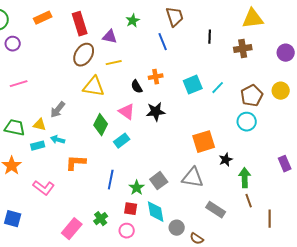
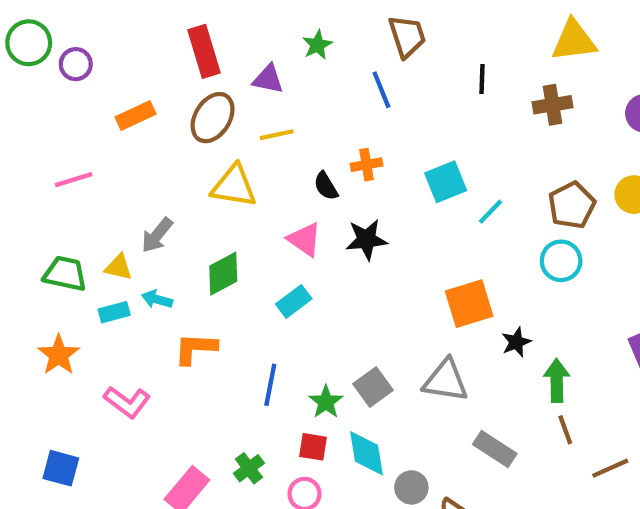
orange rectangle: (43, 18) -> (136, 115), moved
purple circle: (13, 44) -> (76, 64), moved
cyan line: (218, 88) -> (491, 212), moved
green diamond: (101, 125) -> (223, 274), moved, turned 35
brown line: (270, 219) -> (610, 468), turned 66

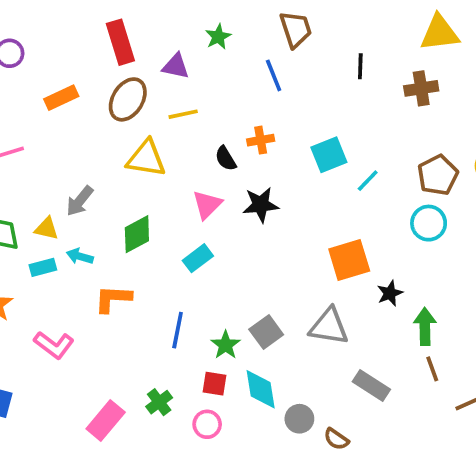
pink triangle: (304, 239) -> (207, 205), turned 40

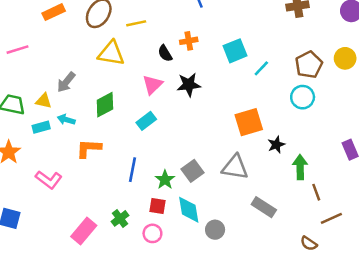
brown line: (432, 369) -> (316, 192), moved
brown semicircle: (336, 439) -> (309, 243), moved

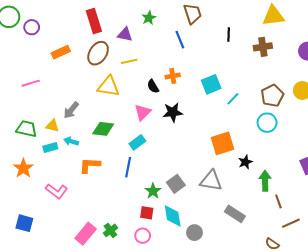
green diamond: (105, 105) -> (103, 129), turned 35
blue line: (132, 170) -> (128, 167), moved
green cross: (120, 218) -> (110, 230), moved

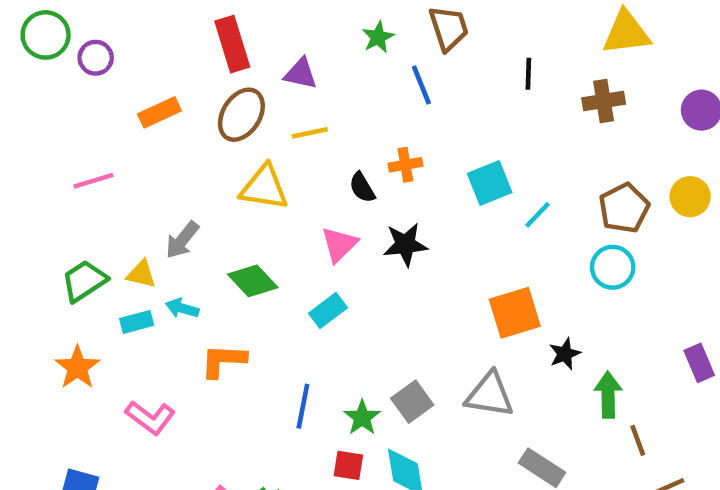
green star: (149, 18) -> (378, 37), moved
green trapezoid: (26, 129) -> (84, 281), turned -45
green diamond: (103, 129) -> (253, 281), turned 40
blue line: (128, 167) -> (303, 406), moved

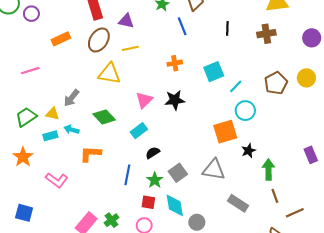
black line: (528, 74) -> (227, 28), moved
black semicircle: (362, 188) -> (153, 153), moved, turned 88
cyan circle: (613, 267) -> (245, 111), moved
brown line: (638, 440) -> (275, 196), moved

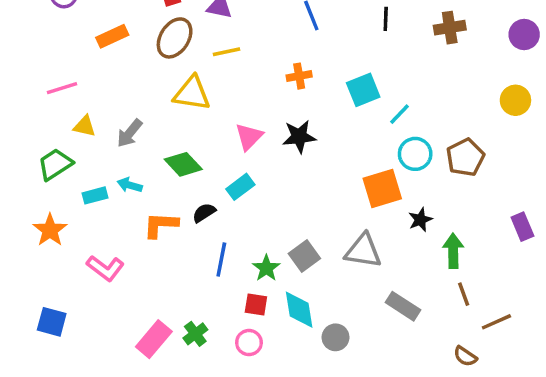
brown pentagon: (276, 83) -> (465, 157), moved
yellow triangle: (52, 114) -> (85, 126), moved
black semicircle: (153, 153) -> (204, 213), moved

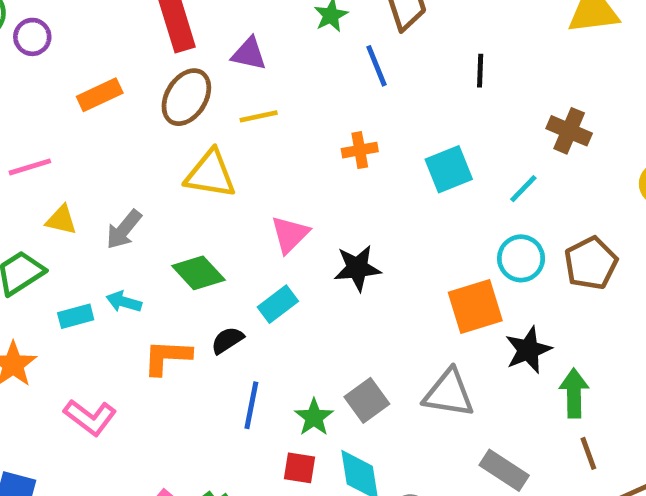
brown cross: (450, 28) -> (569, 131), moved, turned 32
cyan line: (400, 114) -> (523, 189), moved
black star: (299, 137) -> (357, 268), moved
black star: (420, 220) -> (528, 350), size x1.4

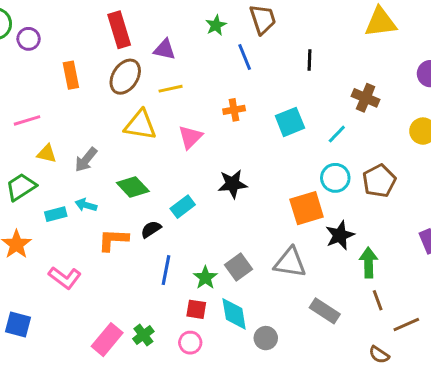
orange rectangle: (100, 95) -> (71, 75), turned -76
pink triangle: (290, 234) -> (190, 137), moved

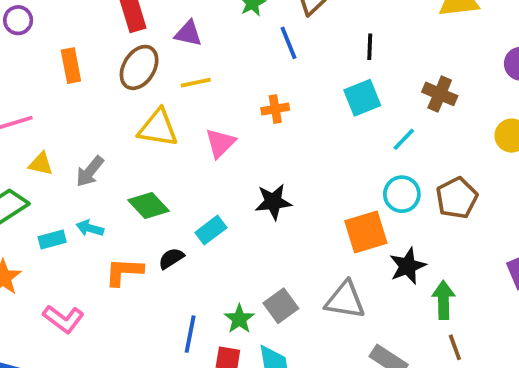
cyan square: (290, 122) -> (362, 98), moved
blue line: (166, 270) -> (190, 334), moved

